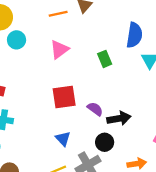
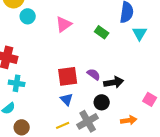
green rectangle: (105, 59) -> (102, 32), turned -32
red square: (64, 97) -> (68, 76), moved

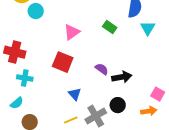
pink triangle: (64, 24) -> (72, 32), moved
red square: (68, 76) -> (63, 62), moved, turned 30
black circle: (102, 102) -> (118, 105), moved
orange arrow: (129, 120) -> (149, 111), moved

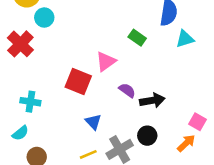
cyan triangle: (148, 28) -> (185, 39), turned 42
pink triangle: (72, 32) -> (106, 61), moved
red cross: (15, 52) -> (20, 44), moved, turned 30
orange arrow: (149, 111) -> (186, 143), turned -35

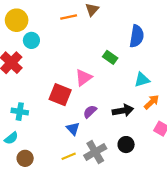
cyan triangle: (185, 39) -> (142, 80), moved
purple semicircle: (127, 90) -> (90, 112), moved, turned -80
black circle: (147, 136) -> (126, 145), moved
orange arrow: (186, 143) -> (152, 102), moved

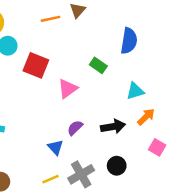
red square: (60, 95) -> (36, 65), moved

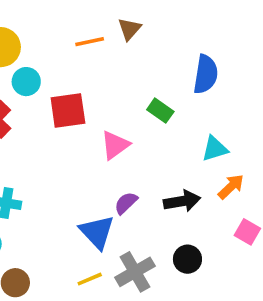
red square: (36, 65) -> (68, 111), turned -30
blue triangle: (55, 147) -> (97, 232), size x1.5

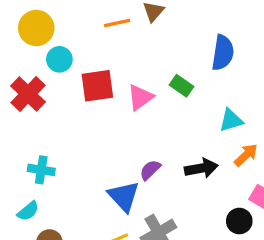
pink triangle: (115, 145) -> (140, 97), moved
black circle: (187, 259) -> (239, 221), moved

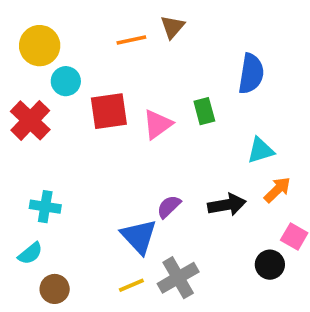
green rectangle: (182, 86) -> (204, 111), turned 40

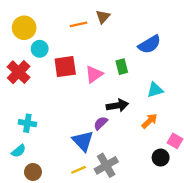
blue semicircle: (251, 74) -> (149, 44), turned 50
orange arrow: (277, 190) -> (149, 121), moved
black arrow: (227, 205) -> (117, 105), moved

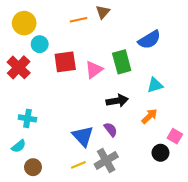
green rectangle: (122, 67) -> (122, 62), size x1.5
purple semicircle: (101, 123) -> (111, 129), moved, turned 96

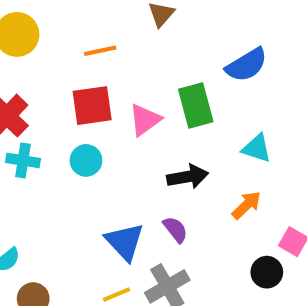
orange line: (78, 20) -> (100, 51), moved
cyan circle: (40, 44) -> (86, 160), moved
cyan triangle: (155, 85) -> (257, 148), turned 35
cyan cross: (27, 118) -> (23, 160), moved

